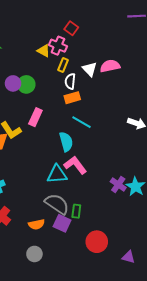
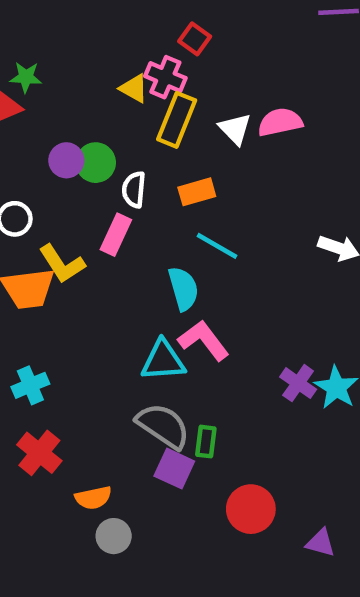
yellow rectangle: (63, 65) -> (177, 120), size x1.6
white semicircle: (70, 81) -> (134, 190), moved
orange semicircle: (36, 224) -> (93, 498), moved

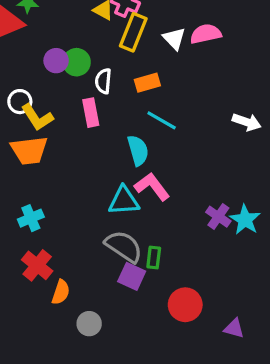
pink rectangle: (116, 235) -> (91, 113), turned -36
yellow L-shape: (62, 264) -> (37, 117), moved
orange semicircle: (93, 498) -> (61, 292), moved, turned -60

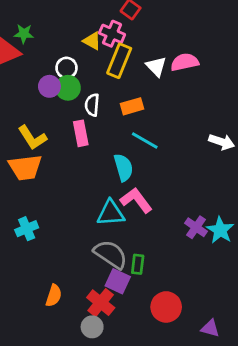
white circle: (20, 102) -> (66, 68), moved
red cross: (37, 265) -> (101, 303), moved
gray circle: (89, 324) -> (92, 327), moved

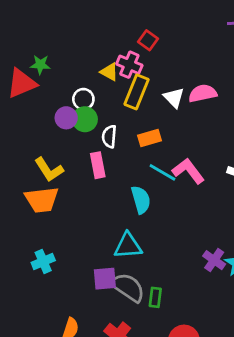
pink L-shape: (136, 200) -> (188, 171), moved
purple square: (118, 281) -> (105, 279), moved, turned -30

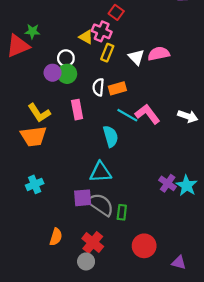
yellow rectangle: (137, 92) -> (107, 53), size x0.7
white semicircle: (109, 136) -> (98, 87), moved

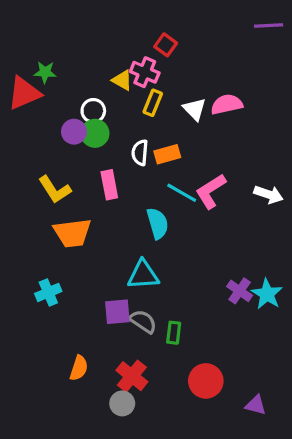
pink L-shape: (147, 114) -> (211, 191), turned -85
orange trapezoid: (34, 136) -> (72, 233), moved
gray semicircle: (101, 205) -> (143, 321), size x0.7

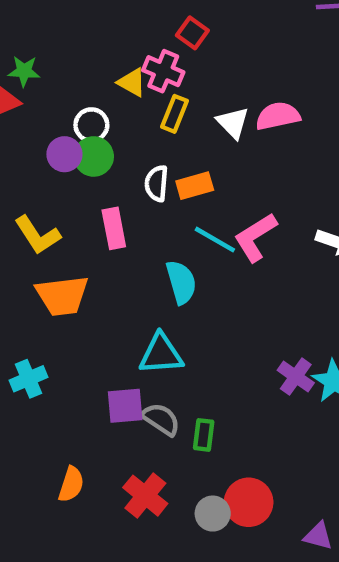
gray circle: (122, 403) -> (213, 514), moved

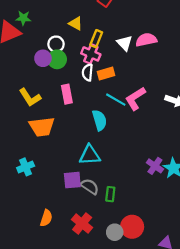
pink cross: (163, 71) -> (91, 54), moved

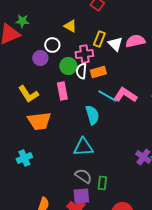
yellow rectangle: (96, 39) -> (99, 39), moved
pink cross: (91, 54) -> (84, 54), turned -30
green circle: (57, 59) -> (68, 66), moved
pink L-shape: (135, 98) -> (125, 95), turned 65
purple square: (72, 180) -> (81, 196), moved

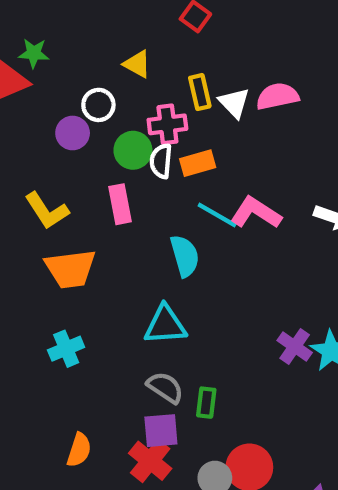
yellow rectangle: (99, 39) -> (200, 92), turned -35
cyan cross: (24, 158) -> (66, 349), moved

